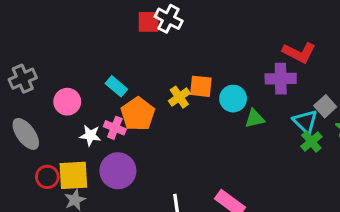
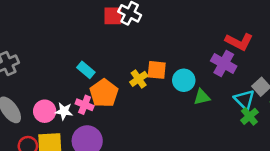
purple cross: (281, 79) -> (224, 64), turned 30
pink circle: (67, 102) -> (45, 111), moved

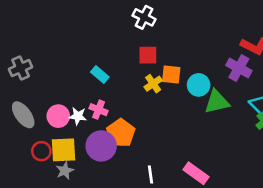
red square: (113, 16) -> (148, 55), moved
orange pentagon: (104, 93) -> (121, 133), moved
green triangle: (202, 97) -> (217, 102), size x1.5

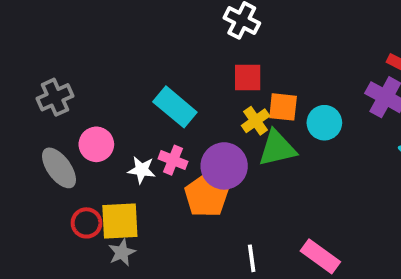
cyan rectangle: (100, 75) -> (175, 107), size x1.5
green triangle: (217, 102) -> (277, 148), moved
pink circle: (58, 116) -> (96, 144), moved
purple circle: (101, 146) -> (224, 166), moved

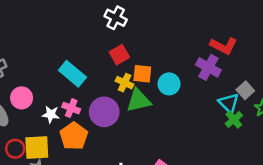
red square: (248, 77) -> (119, 55), turned -30
yellow cross: (256, 121) -> (125, 83), turned -30
orange pentagon: (206, 195) -> (74, 136), moved

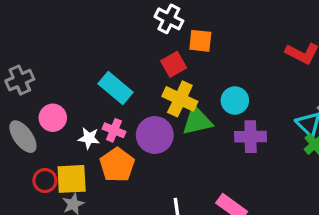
purple cross: (208, 67) -> (251, 137), moved, turned -30
orange square: (142, 74) -> (200, 41), moved
yellow cross: (125, 83) -> (180, 99), size x1.5

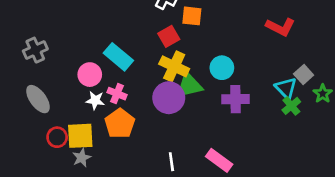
pink circle: (53, 118) -> (90, 75), moved
purple circle: (155, 135) -> (169, 98), moved

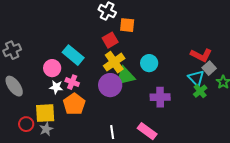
red L-shape: (280, 27) -> (201, 55), moved
yellow cross: (174, 66) -> (114, 62), turned 30
purple cross: (235, 99) -> (160, 97), moved
red circle: (57, 137) -> (26, 124), moved

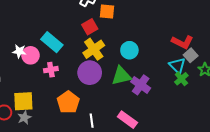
green triangle: (125, 76) -> (121, 76), moved
pink cross: (72, 82) -> (51, 70), turned -32
white star: (56, 87) -> (19, 51), moved
purple cross: (160, 97) -> (141, 85), turned 36
orange pentagon: (74, 104) -> (68, 102), moved

